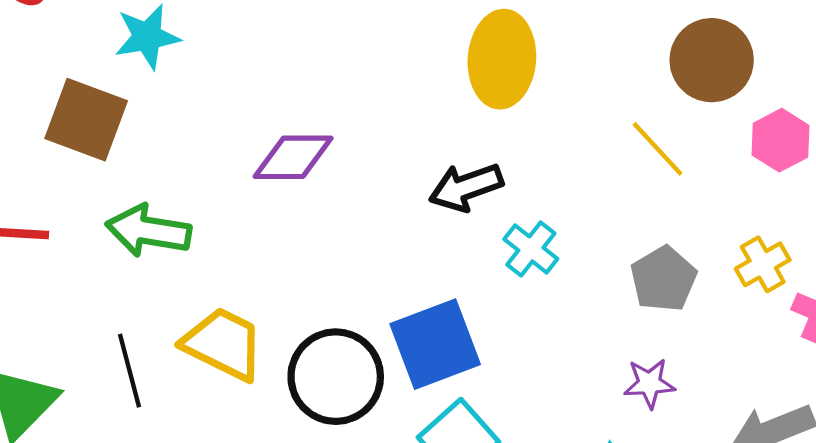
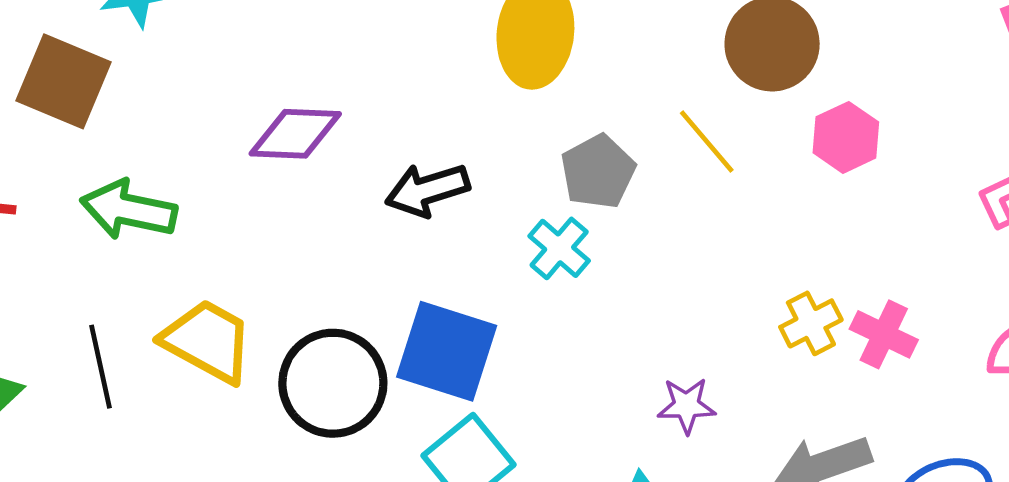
black arrow: (466, 187) -> (427, 190), moved
yellow cross: (763, 264) -> (811, 323), moved
gray pentagon: (664, 279) -> (598, 172), moved
blue square: (435, 344) -> (447, 351), turned 36

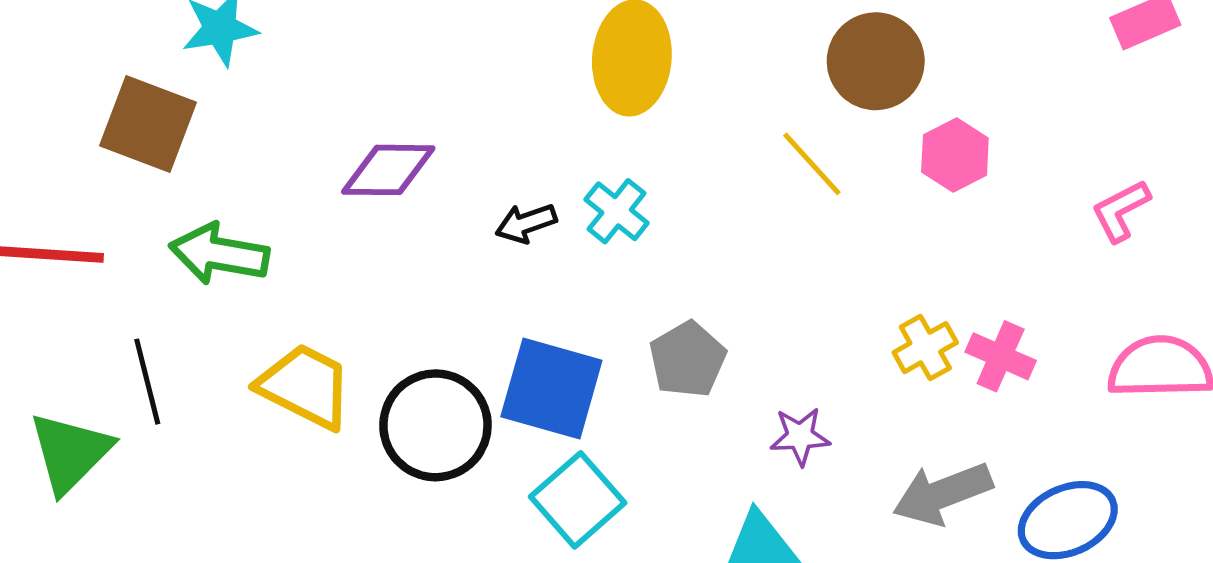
gray pentagon: (598, 172) -> (688, 359), moved
black arrow: (427, 190) -> (526, 223), size x0.7
cyan cross: (559, 248) -> (617, 211), moved
black line: (101, 367) -> (147, 382), moved

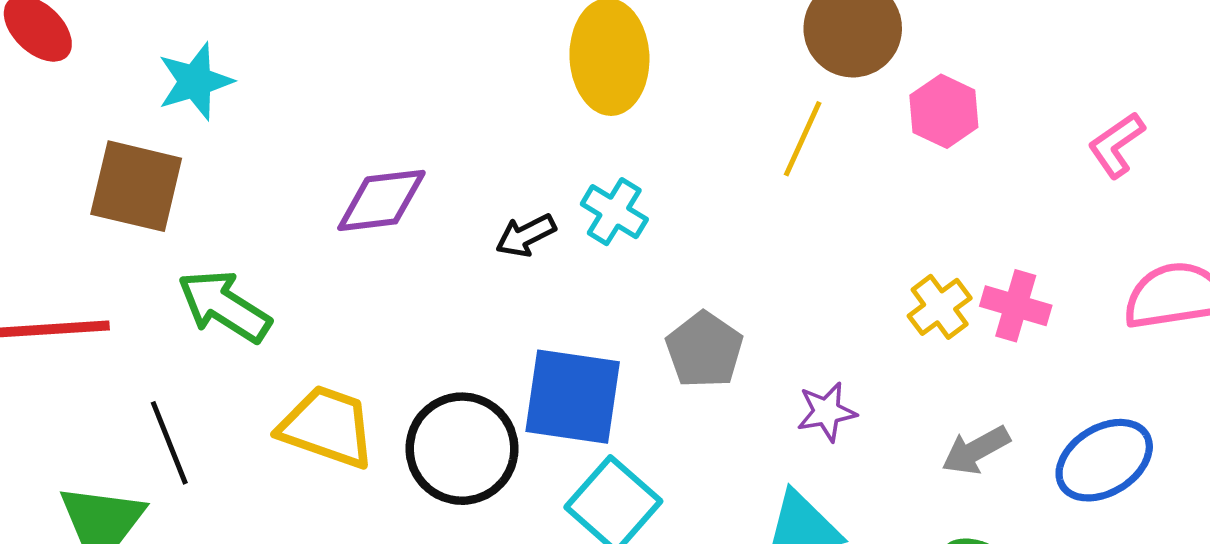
yellow line: (812, 164) -> (803, 139), turned 74
green arrow: (219, 254) -> (224, 306), turned 30
gray arrow: (942, 494) -> (976, 450), size x0.7

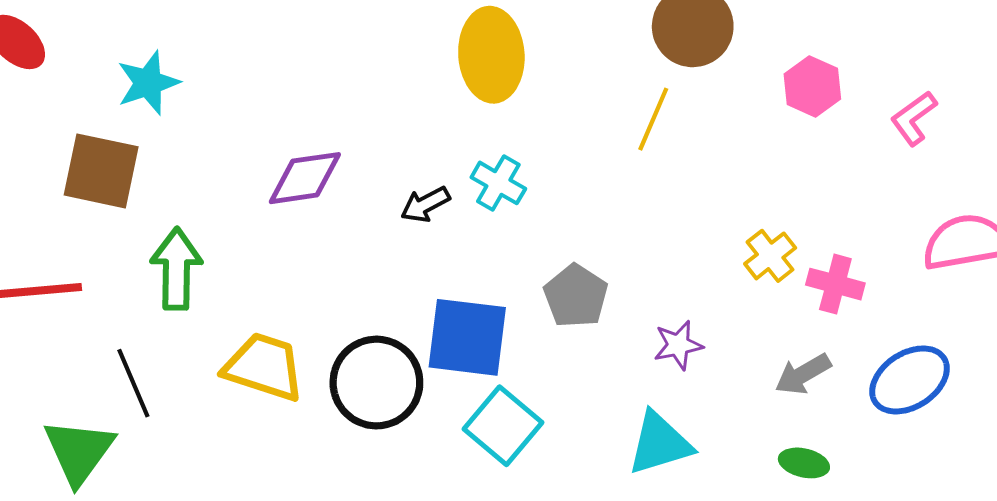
pink hexagon: (944, 111) -> (812, 86), moved
green arrow: (224, 306) -> (176, 269), turned 60
pink cross: (1016, 306) -> (835, 284), moved

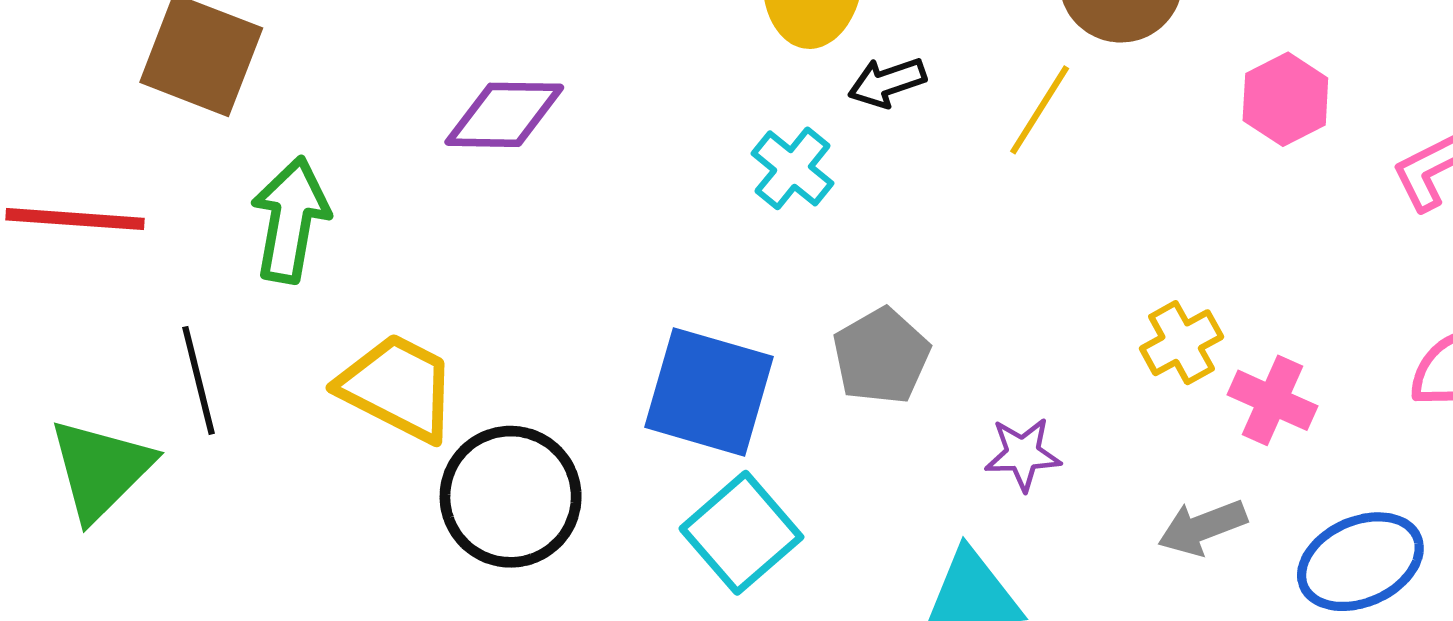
black arrow: (425, 204) -> (887, 82), moved
black circle: (376, 383) -> (511, 497), moved

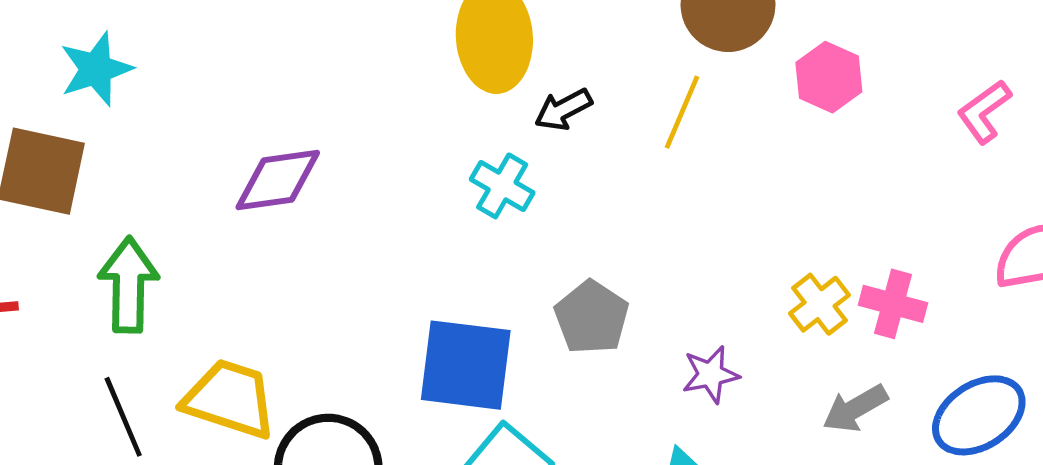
pink hexagon: (1285, 99) -> (829, 77), moved
yellow cross: (1182, 343) -> (820, 304), moved
black line: (199, 380) -> (123, 417), moved

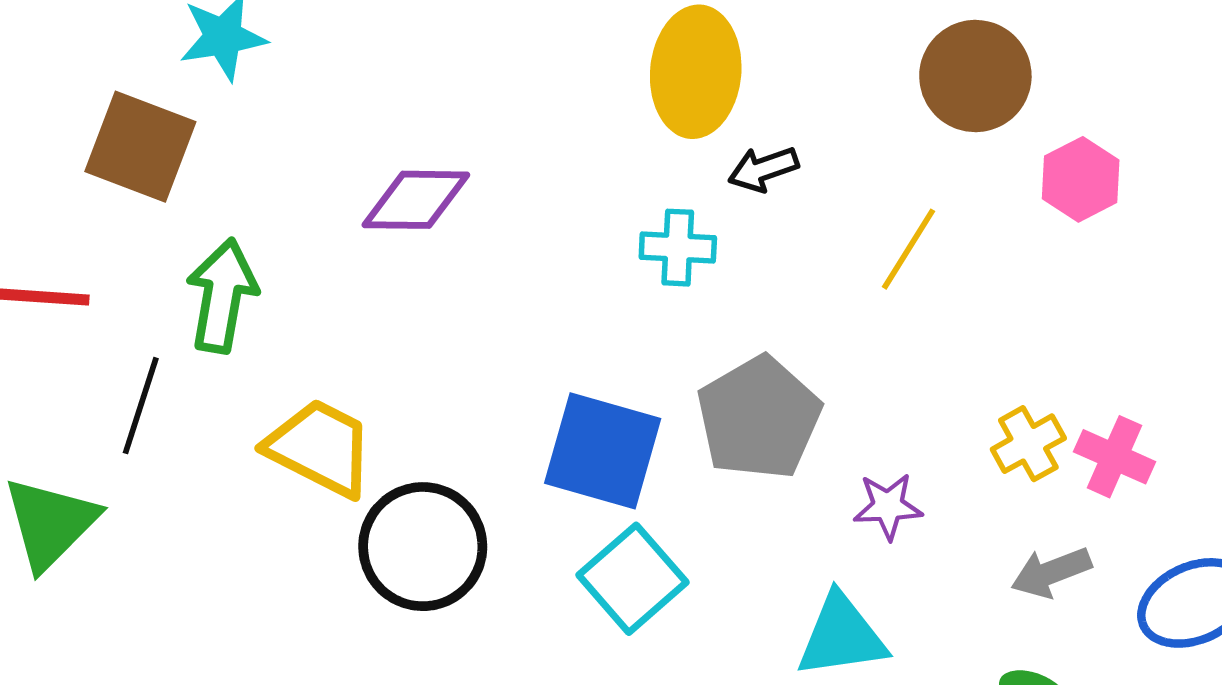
yellow line: (682, 112) -> (909, 249), moved
cyan cross: (502, 186) -> (678, 248), turned -36
gray pentagon: (592, 317) -> (759, 418), size x1.4
black line: (123, 417) -> (141, 406), moved, turned 32

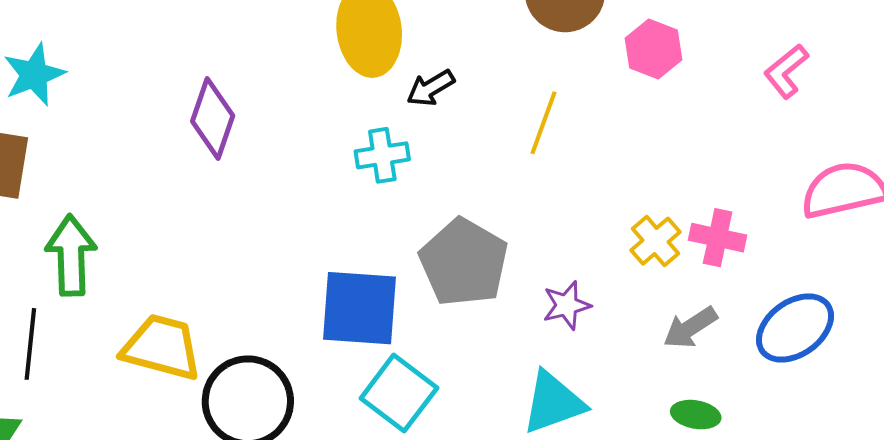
purple diamond: (416, 200) -> (213, 118), moved, turned -60

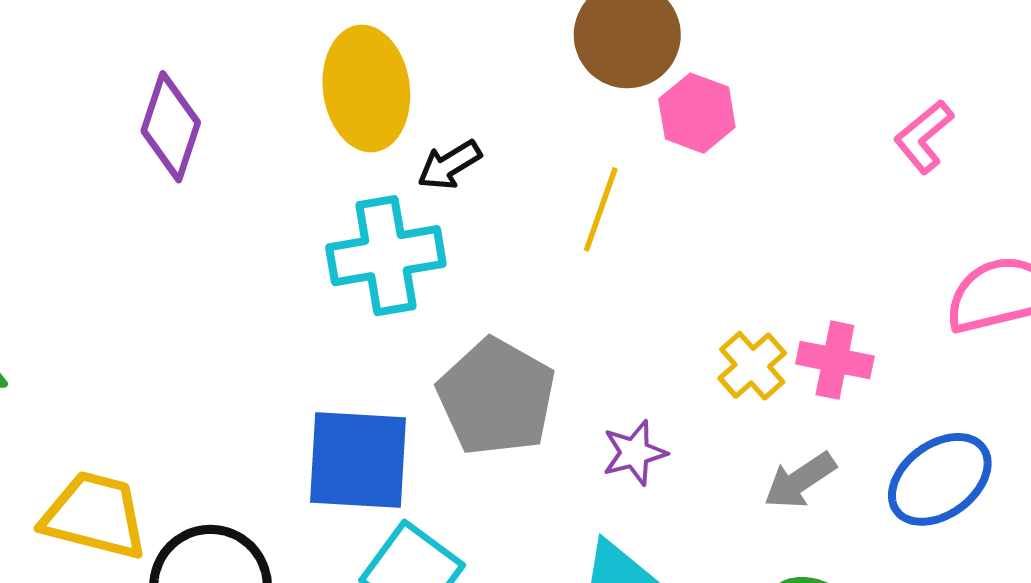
pink hexagon: (653, 49) -> (697, 113), moved
purple diamond: (213, 118) -> (171, 127), moved
cyan cross: (382, 155) -> (386, 256), size x1.6

